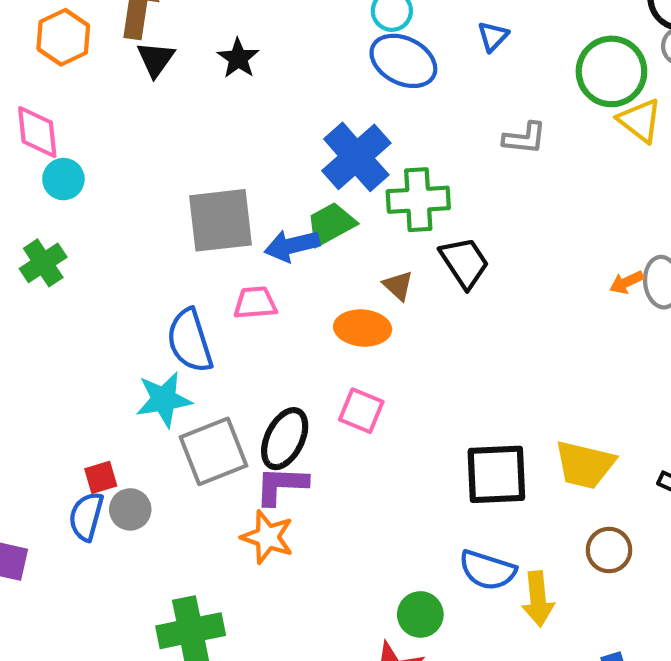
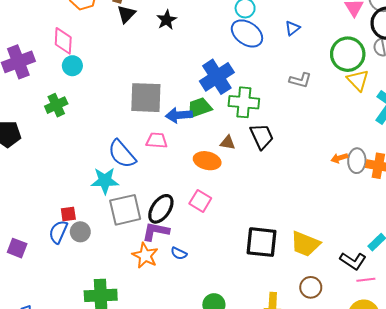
brown triangle: (398, 286) -> (228, 143), turned -42
blue semicircle: (190, 341) -> (122, 154), turned -32
blue semicircle: (487, 570) -> (179, 253), moved, size x0.6

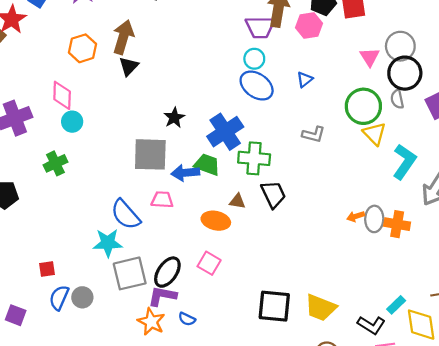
black star: (167, 20) -> (174, 118), moved
green trapezoid: (199, 108) -> (207, 165), turned 40
red square: (68, 214) -> (47, 269), moved

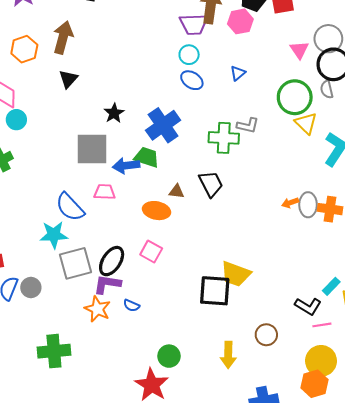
black triangle: (129, 66) -> (68, 79), moved
blue ellipse: (257, 86) -> (192, 80), size x0.7
green cross: (254, 158) -> (224, 138), moved
yellow trapezoid: (321, 308) -> (236, 274), moved

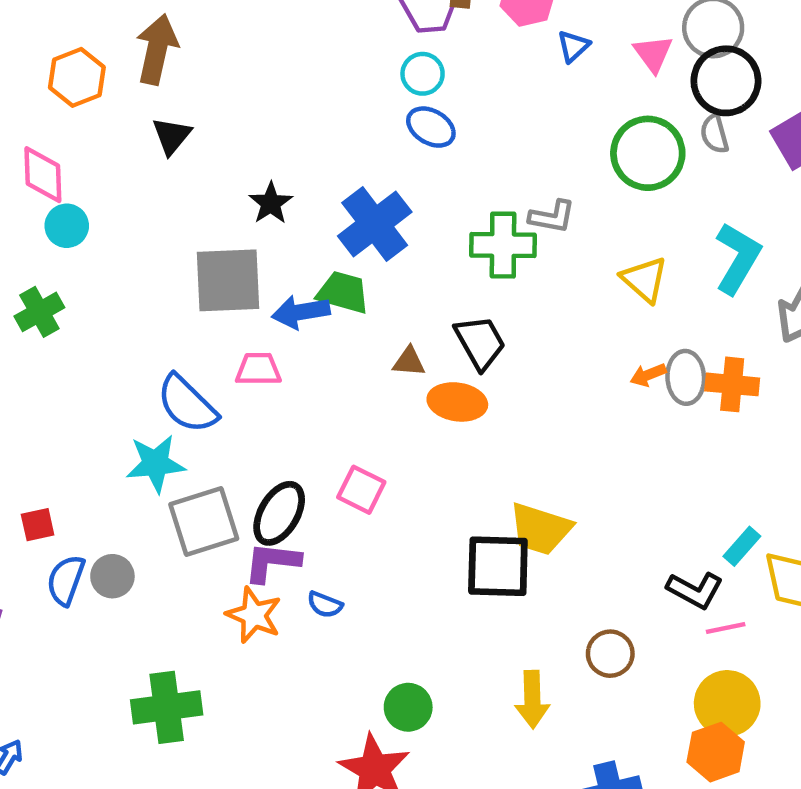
blue triangle: (238, 73) -> (573, 46), moved
yellow triangle: (306, 123) -> (644, 280), moved
orange ellipse: (157, 211) -> (457, 402), moved

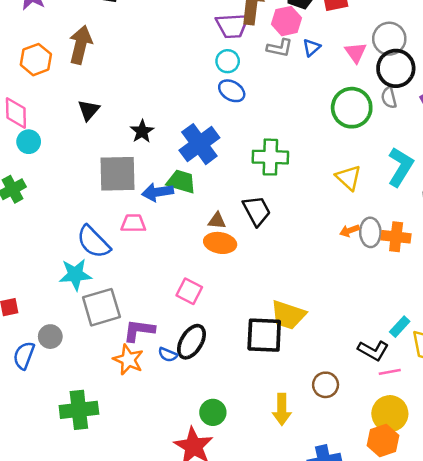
black triangle: (172, 136) -> (89, 110), moved
gray L-shape: (552, 217) -> (280, 48), moved
orange ellipse: (457, 402) -> (220, 243), moved
black ellipse: (279, 513) -> (191, 342), moved
blue semicircle: (66, 580) -> (24, 355), moved

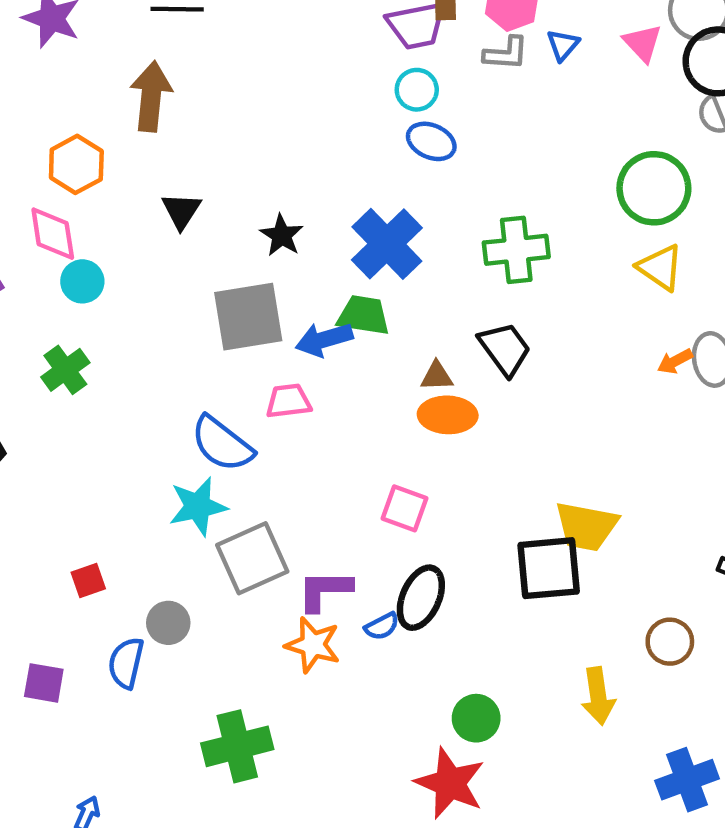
orange hexagon: (36, 60) -> (76, 164), moved
green circle: (352, 108) -> (654, 188), moved
blue semicircle: (168, 355) -> (382, 626), turned -42

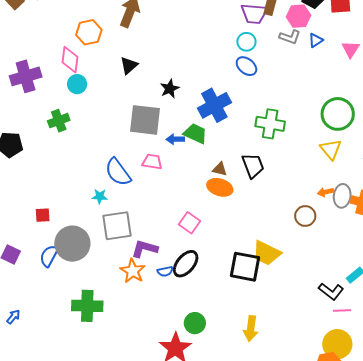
blue arrow: (324, 340) -> (175, 139), size x0.7
cyan star: (198, 506) -> (100, 196), size x0.6
gray circle: (168, 623) -> (72, 244), size x1.8
brown circle: (670, 642) -> (305, 216), moved

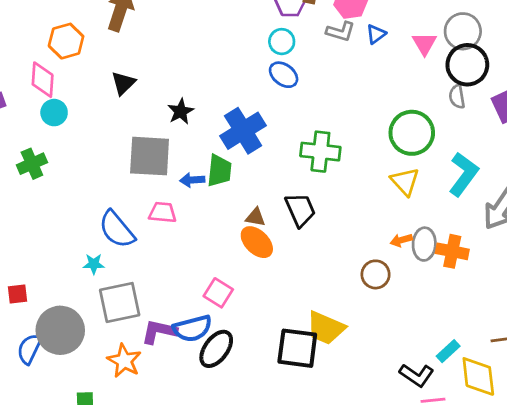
green trapezoid: (195, 134) -> (219, 171), turned 75
orange ellipse: (220, 187) -> (257, 242), turned 30
orange star: (133, 271) -> (124, 361), moved
blue semicircle: (165, 271) -> (192, 328), moved, size x1.8

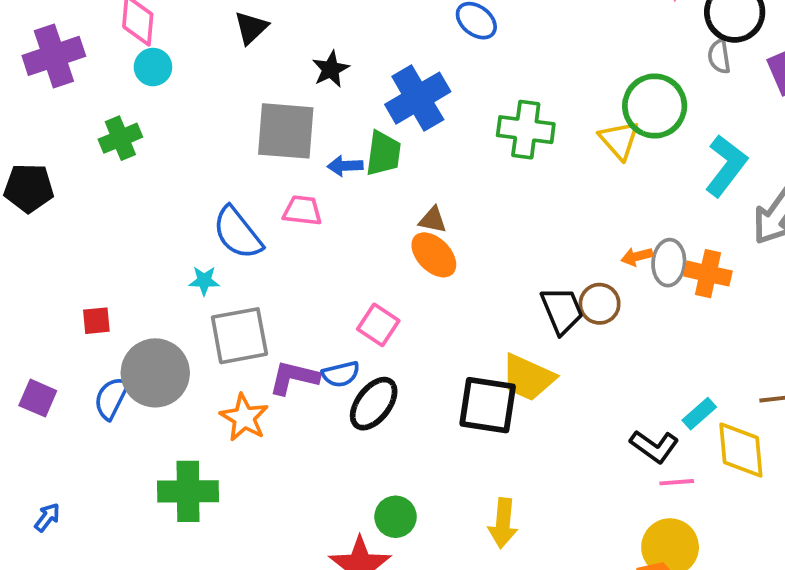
yellow triangle: (405, 182) -> (619, 140), moved
black trapezoid: (300, 210) -> (562, 310), moved
blue semicircle: (192, 328) -> (341, 374), size x0.7

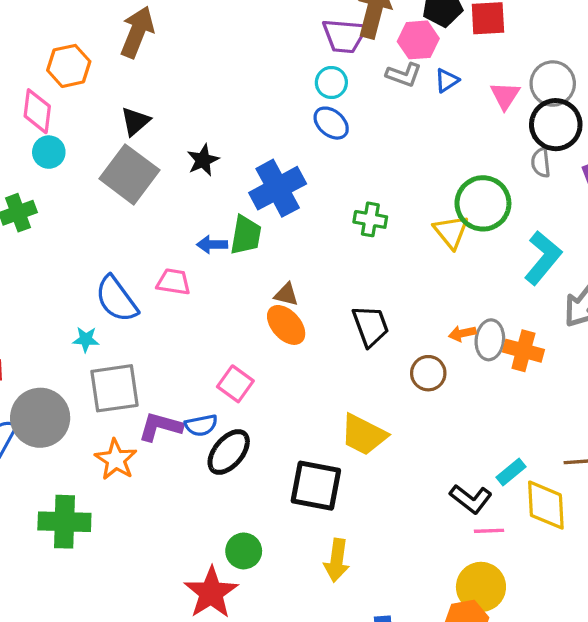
green cross: (526, 130) -> (370, 219), size x0.7
gray square: (286, 131) -> (129, 174), moved, turned 30
black trapezoid: (562, 310) -> (370, 326), moved
black square: (488, 405) -> (316, 486), moved

